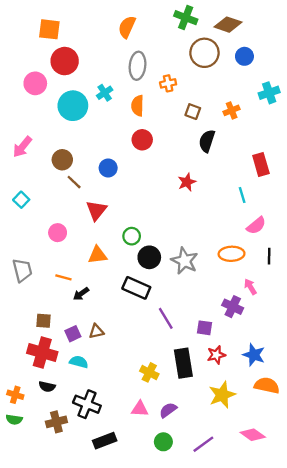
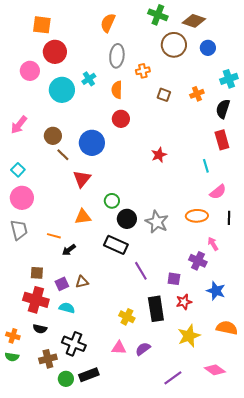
black semicircle: (207, 141) -> (223, 109), moved
blue circle: (108, 168) -> (92, 143), size x1.6
pink circle: (58, 233) -> (22, 198), moved, size x1.5
blue star: (254, 355) -> (216, 291), moved
green circle: (163, 442) -> (66, 379), moved

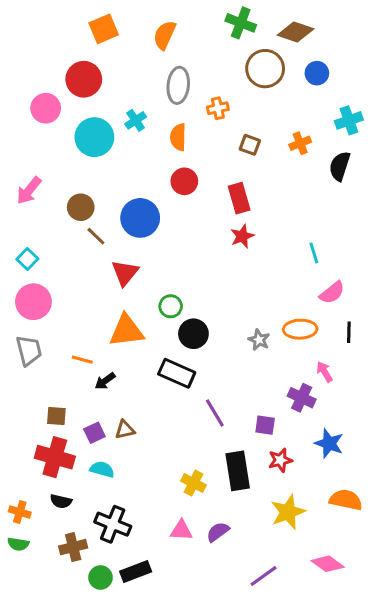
orange square: (42, 25) -> (104, 29), moved, turned -30
red rectangle: (222, 140) -> (239, 198), moved
orange triangle: (83, 217) -> (126, 331), size x1.4
gray star: (157, 222) -> (259, 340), moved, size x0.6

